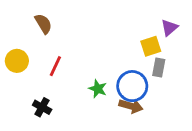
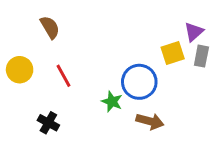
red line: (55, 66) -> (64, 76), turned -54
gray rectangle: (159, 67) -> (201, 56), moved
blue circle: (132, 86) -> (139, 82), moved

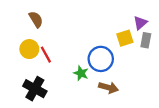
yellow circle: (20, 70) -> (29, 49), moved
black cross: (48, 123) -> (35, 89), size x1.5

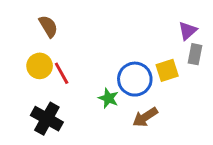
yellow square: (125, 38) -> (167, 70), moved
brown arrow: (108, 88) -> (145, 117), turned 132

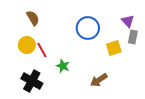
purple triangle: (188, 31) -> (128, 21), turned -32
blue circle: (135, 79) -> (88, 28), moved
green star: (108, 98) -> (63, 66), moved

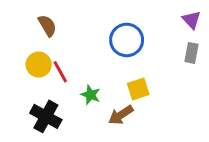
purple triangle: (128, 21) -> (192, 20), moved
yellow square: (114, 48) -> (138, 89), moved
brown arrow: (99, 80) -> (121, 115), moved

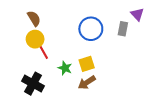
gray rectangle: (192, 53) -> (123, 29), moved
yellow circle: (39, 65) -> (35, 39), moved
yellow square: (138, 89) -> (87, 64), moved

